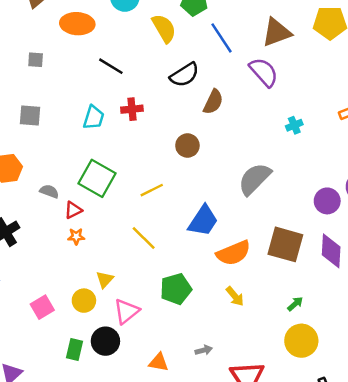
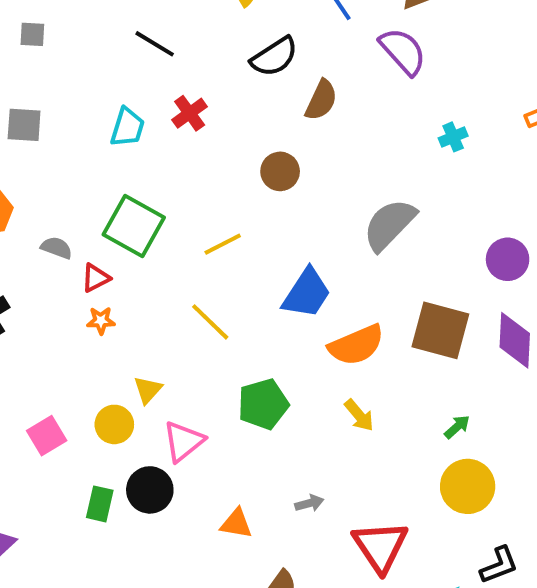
red cross: (132, 109) -> (190, 113), turned -30

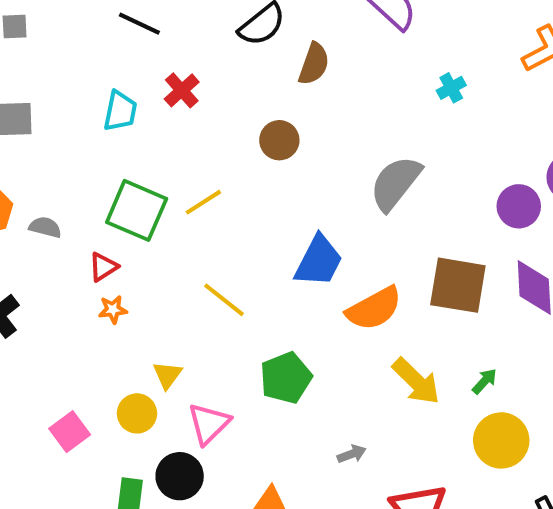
yellow line: (223, 244) -> (203, 202), moved
gray semicircle: (57, 248) -> (45, 227), moved
yellow arrow: (359, 415) -> (416, 381), moved, size x1.5
gray arrow: (309, 503) -> (352, 454), moved

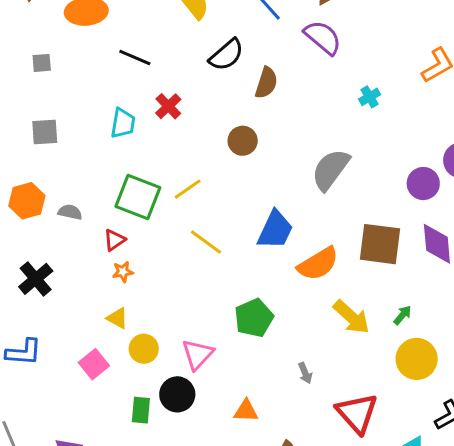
yellow line: (224, 300) -> (206, 242), moved
yellow triangle: (167, 375) -> (117, 318), moved, turned -35
gray arrow: (352, 454) -> (305, 373), turned 90

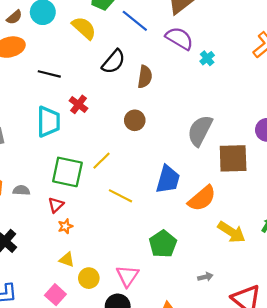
cyan cross: (370, 97) -> (207, 58), moved
cyan trapezoid: (123, 123) -> (48, 122), size x1.4
brown square: (380, 244) -> (233, 158), moved
gray arrow: (305, 373) -> (205, 277), turned -72

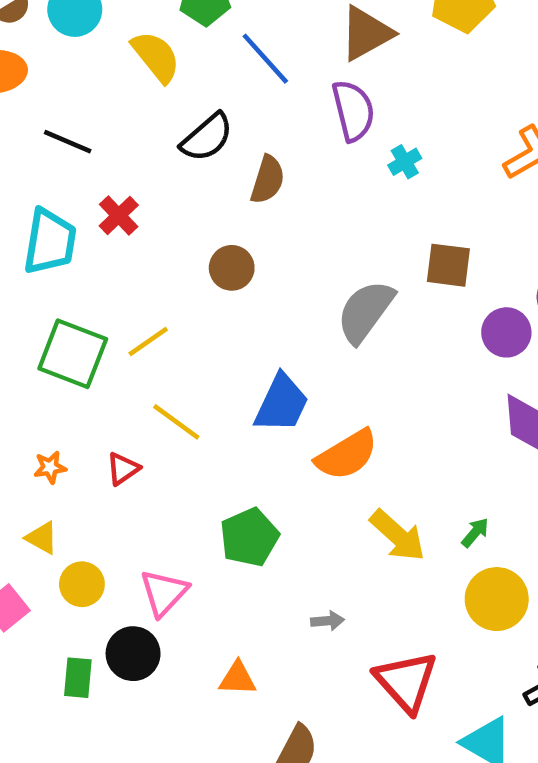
purple semicircle: (179, 38) -> (353, 111), turned 36
brown square: (233, 158) -> (448, 265), moved, size x0.7
red triangle: (56, 205) -> (123, 469), moved

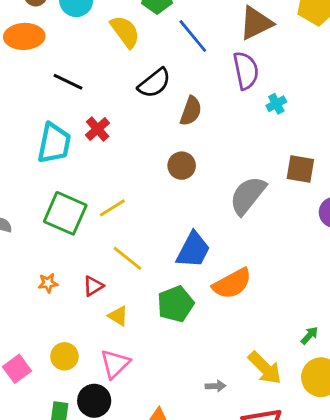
brown circle: (232, 268) -> (182, 166), moved
yellow arrow: (398, 536) -> (265, 368), moved
green pentagon: (249, 537) -> (176, 304), moved
yellow triangle: (42, 538) -> (118, 316), moved

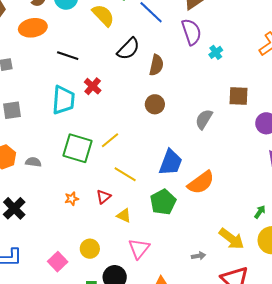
gray semicircle: (248, 195) -> (204, 119), size x0.7
pink triangle: (115, 364) -> (139, 249), moved

